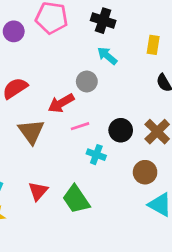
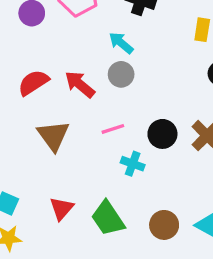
cyan arrow: (107, 56) -> (121, 43), moved
red arrow: (61, 103) -> (80, 84), moved, turned 70
brown circle: (145, 172) -> (164, 225), moved

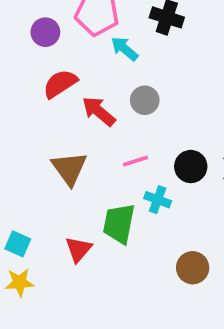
cyan arrow: (121, 43) -> (124, 49), moved
red semicircle: (33, 83) -> (60, 84), moved
green trapezoid: (108, 218) -> (119, 224), moved, turned 45

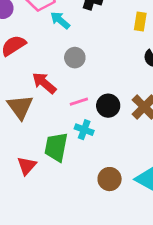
red arrow: (99, 111) -> (44, 83), moved
pink line: (136, 161) -> (79, 102), moved

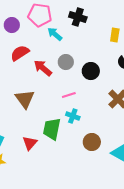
red arrow: (44, 83) -> (43, 68), moved
black circle: (108, 106) -> (91, 71), moved
brown circle: (110, 179) -> (92, 142), moved

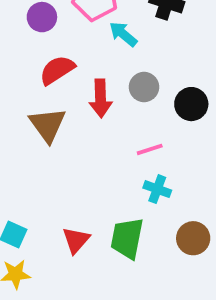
red arrow: (43, 68) -> (101, 98), turned -132
brown triangle: (25, 99) -> (48, 125), moved
green trapezoid: (52, 129) -> (127, 238), moved

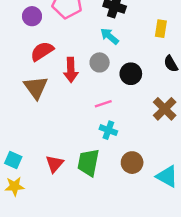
cyan arrow: (123, 34) -> (110, 36), moved

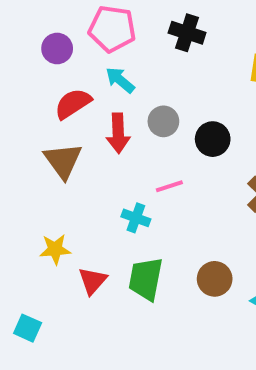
cyan arrow: (110, 36) -> (120, 80), moved
cyan cross: (108, 130) -> (136, 218), moved
cyan square: (13, 160) -> (28, 328), moved
yellow star: (14, 186) -> (55, 249), moved

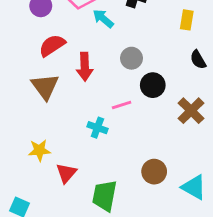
cyan arrow: (120, 80) -> (103, 18), moved
gray circle: (163, 121) -> (131, 58), moved
black circle: (213, 139) -> (153, 85), moved
green trapezoid: (146, 279) -> (105, 196), moved

